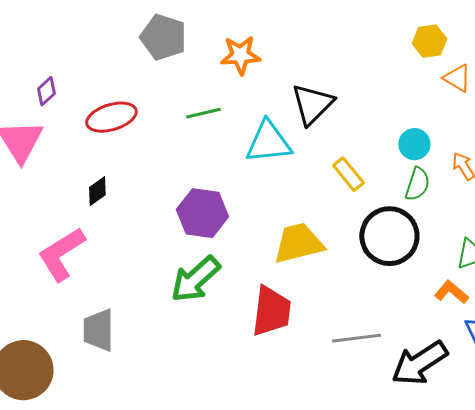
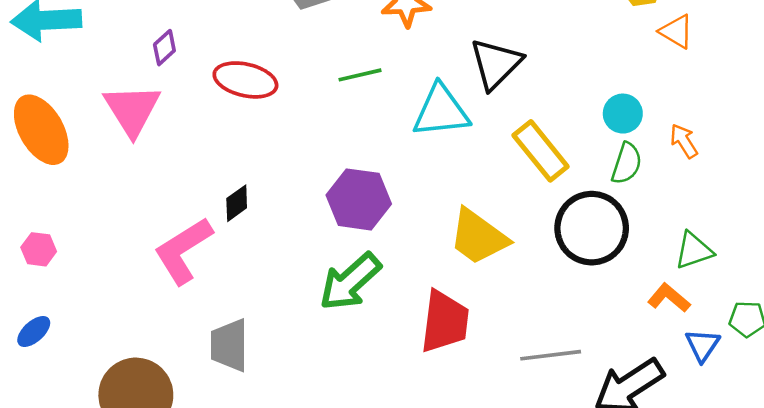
red ellipse: (111, 117) -> (245, 80), turned 30
yellow rectangle: (348, 174) -> (541, 151), size x1.4
black diamond: (97, 191) -> (237, 203), moved
yellow trapezoid: (298, 243) -> (478, 237), turned -130

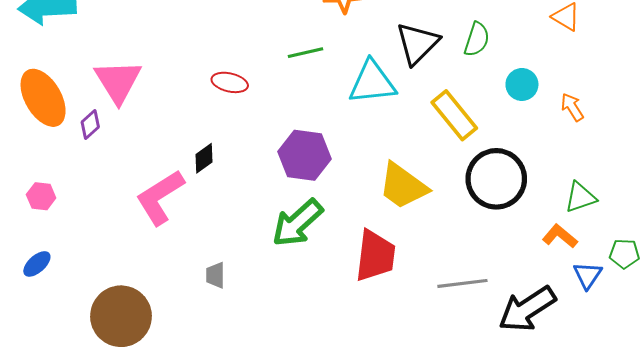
purple diamond: (164, 48) -> (90, 124), moved
red ellipse: (245, 80) -> (230, 82), moved, size x0.7
green semicircle: (627, 163) -> (477, 39), moved
gray trapezoid: (229, 345) -> (215, 275), moved, size x0.6

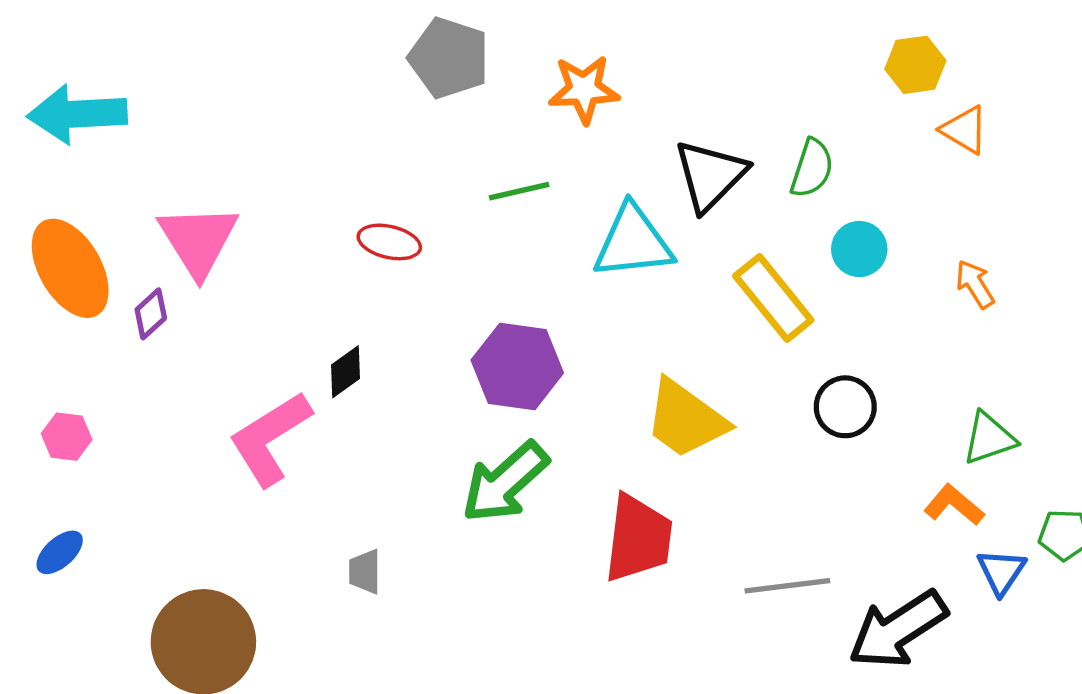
cyan circle: (522, 84) -> (859, 249), moved
black circle: (496, 179) -> (845, 407), size x0.6

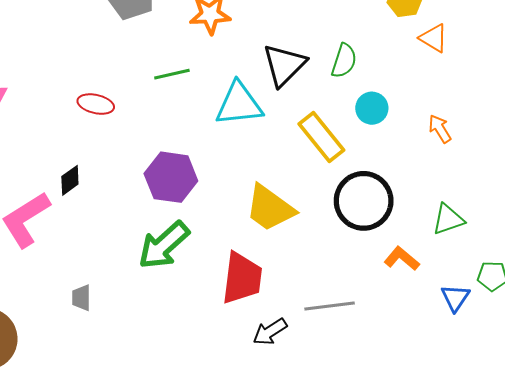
black circle: (845, 407) -> (364, 201), size x1.6
orange L-shape: (954, 505) -> (402, 259), moved
black arrow: (898, 630) -> (270, 332), moved, size x0.6

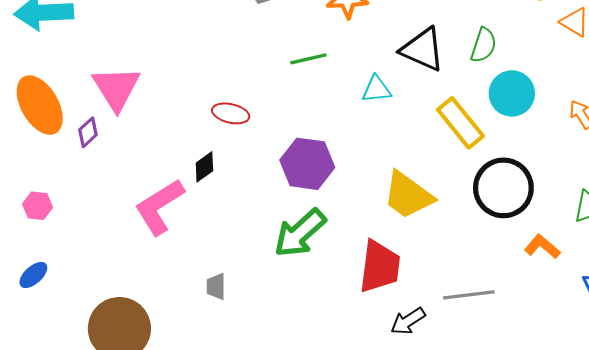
black triangle: (284, 65) -> (423, 49), turned -51
red ellipse: (96, 104) -> (231, 113), moved
cyan triangle: (239, 104) -> (376, 89), size x0.6
cyan circle: (372, 108) -> (512, 93), size x1.4

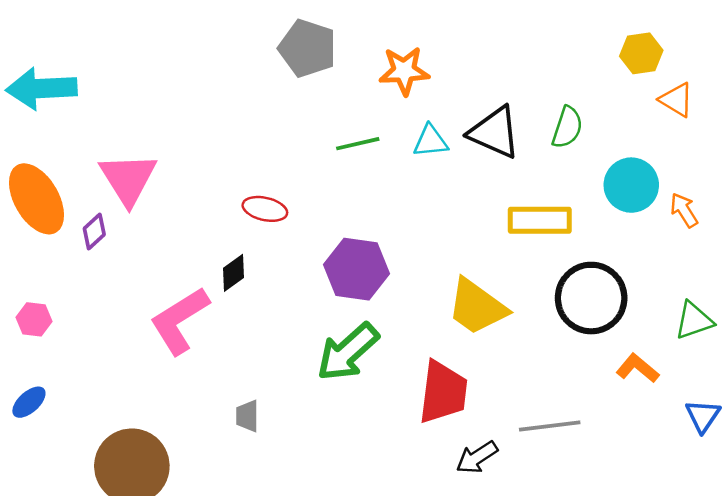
cyan triangle: (376, 89) -> (431, 141), moved
cyan circle: (512, 93) -> (631, 185), moved
yellow rectangle: (460, 123) -> (540, 220), turned -51

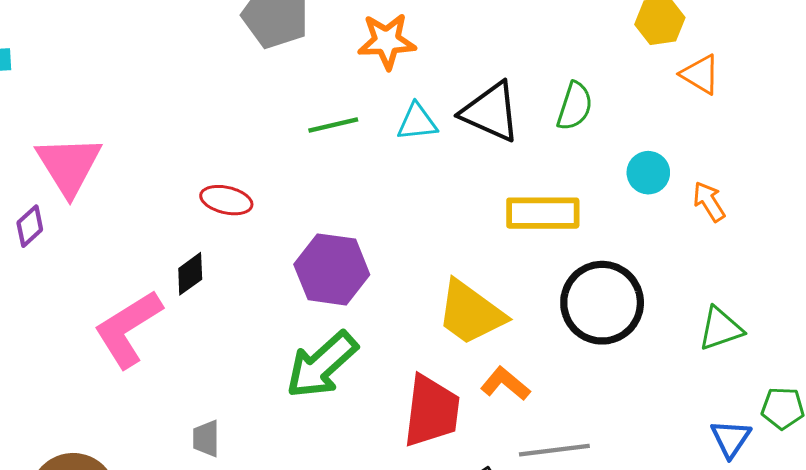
cyan circle: (631, 185) -> (648, 173), size x0.7
orange L-shape: (638, 368) -> (505, 384), moved

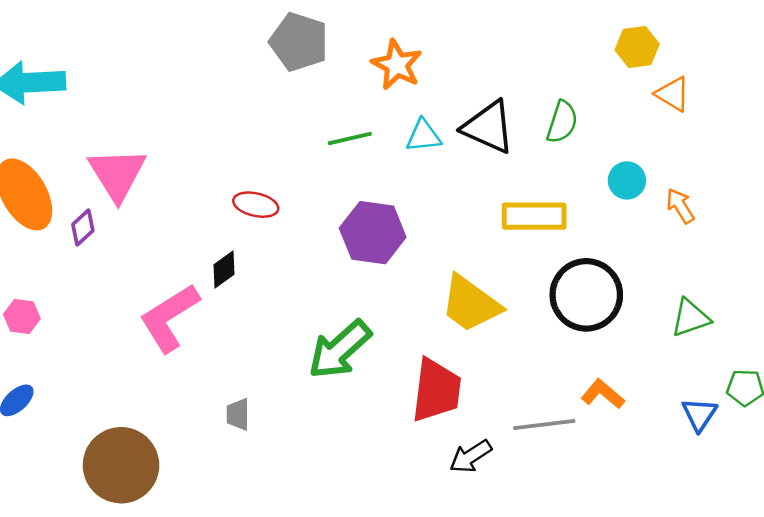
orange star: (387, 41) -> (397, 65), turned 30
purple hexagon: (332, 269) -> (373, 233), moved
orange L-shape: (505, 384) -> (603, 394), moved

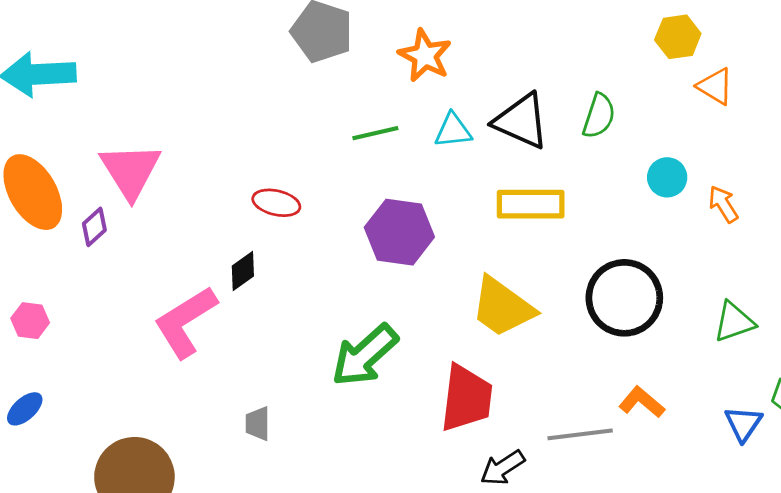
yellow rectangle: (534, 216) -> (531, 204), moved

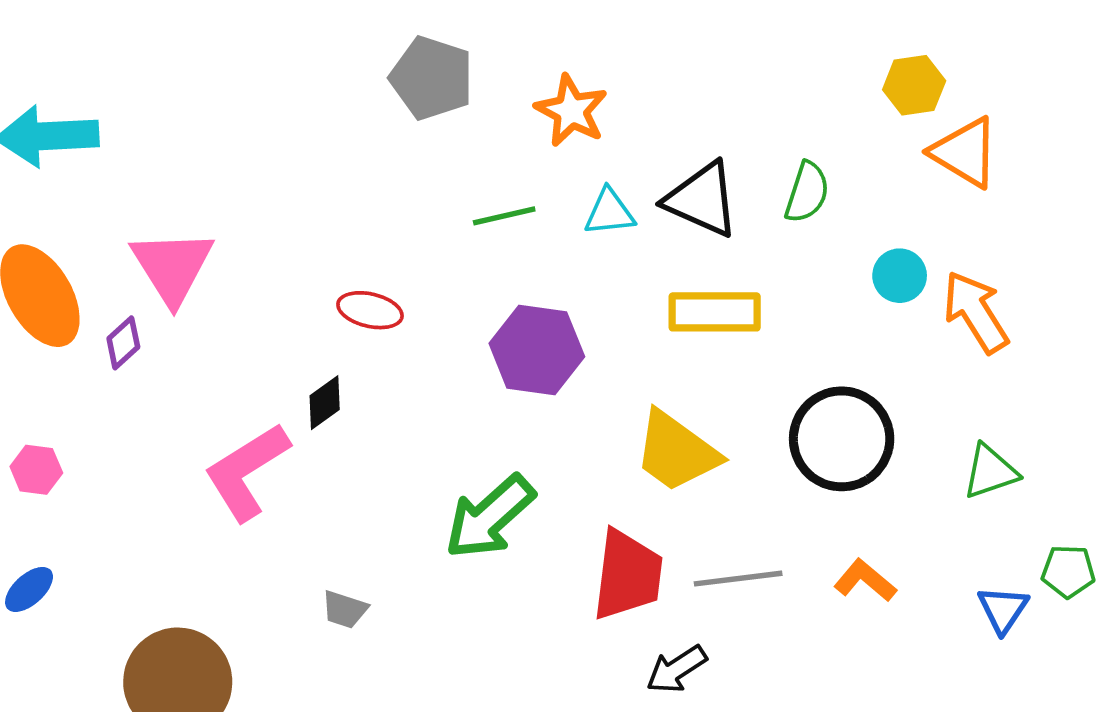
orange triangle: (715, 86) -> (965, 152), size x1.4
orange arrow: (723, 204) -> (976, 312), size x1.6
gray trapezoid: (258, 424) -> (345, 609), turned -72
gray line: (580, 434) -> (738, 579), moved

